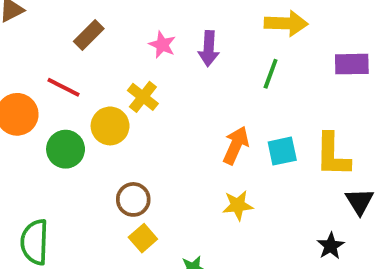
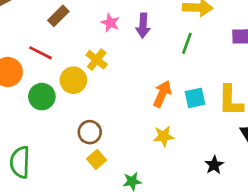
black star: (331, 246) -> (214, 165), moved

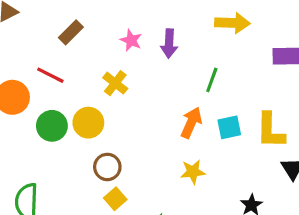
green line: (187, 43) -> (212, 80), moved
yellow circle: (73, 80) -> (88, 123), moved

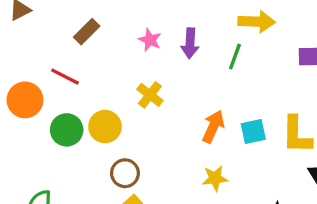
green line: (212, 80) -> (235, 57), moved
yellow cross: (115, 83) -> (150, 95), moved

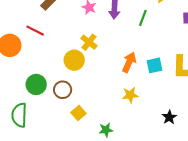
yellow circle: (105, 127) -> (74, 60), moved
green circle: (67, 130) -> (36, 84), moved
brown circle: (125, 173) -> (63, 90), moved

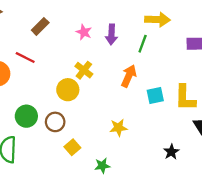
orange arrow: (129, 62) -> (129, 76), moved
yellow star: (130, 95) -> (118, 128), moved

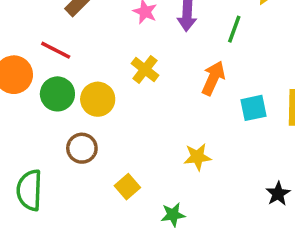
yellow circle: (68, 90) -> (98, 99), moved
green circle: (26, 116) -> (57, 94), moved
brown circle: (55, 122) -> (82, 148), moved

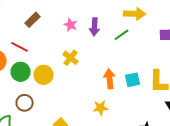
green line: (234, 29) -> (122, 35), turned 35
orange arrow: (213, 78) -> (110, 79), moved, turned -30
brown circle: (82, 148) -> (25, 103), moved

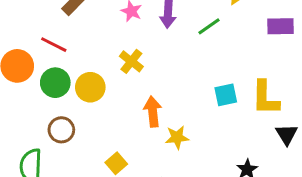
orange arrow: (110, 79) -> (153, 112), moved

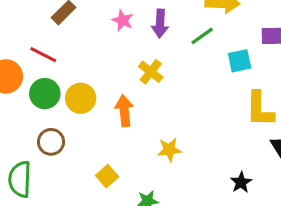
yellow cross: (131, 61) -> (151, 72), moved
cyan square: (226, 95) -> (240, 61), moved
orange arrow: (153, 112) -> (124, 111), moved

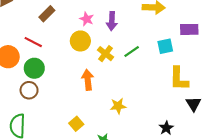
green line: (202, 36) -> (132, 51), moved
yellow circle: (81, 98) -> (80, 41), moved
brown circle: (51, 142) -> (29, 90), moved

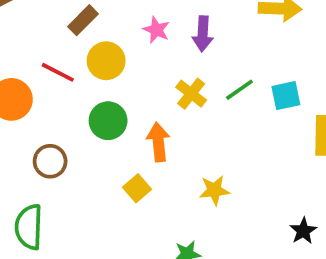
yellow circle: (80, 41) -> (106, 61), moved
cyan square: (165, 46) -> (286, 96), moved
green circle: (34, 68) -> (108, 121), moved
yellow square: (76, 124) -> (137, 188), moved

